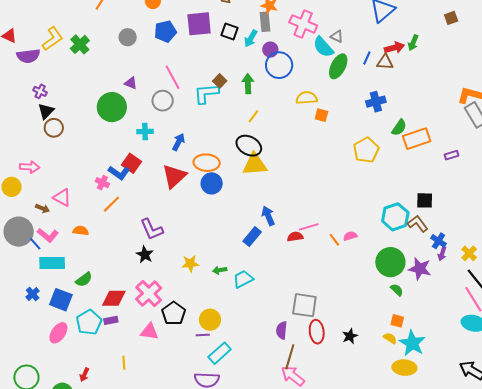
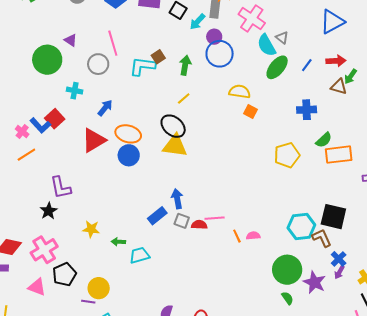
green arrow: (413, 43) -> (351, 76), moved
brown triangle: (385, 62) -> (339, 87), moved
black square: (425, 200) -> (333, 217), size x1.5
gray square: (304, 305) -> (182, 221), moved, size x0.6

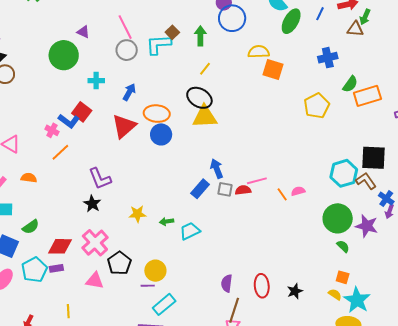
gray circle: (98, 64) -> (127, 50), moved
orange square: (250, 112) -> (273, 70), size x1.5

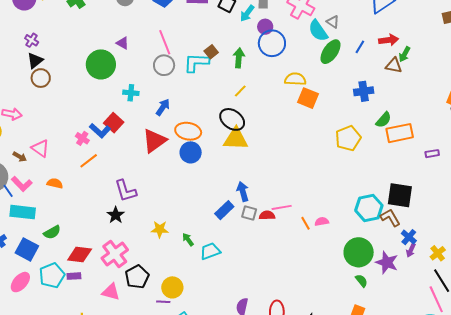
green arrow: (167, 221) -> (188, 240), turned 56

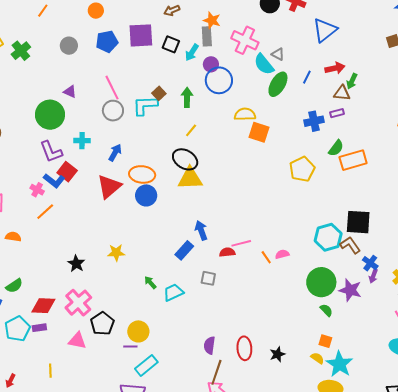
purple rectangle: (432, 154) -> (337, 113), moved
purple L-shape: (126, 191) -> (51, 152), moved
gray square: (249, 213) -> (208, 278), moved
yellow star: (160, 229) -> (116, 253), moved

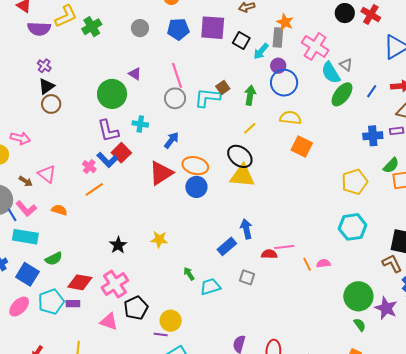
yellow semicircle: (245, 114) -> (290, 118), moved
orange square: (259, 132) -> (302, 147), moved
cyan hexagon: (328, 237) -> (353, 227), moved

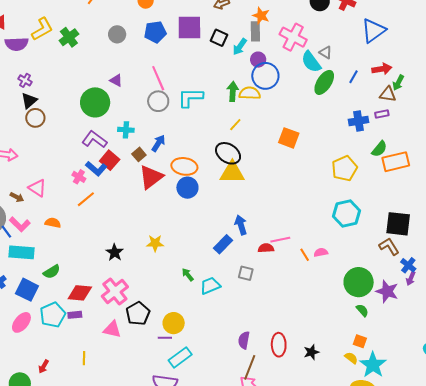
brown square: (223, 88) -> (139, 154), moved
yellow semicircle: (290, 118) -> (250, 93), moved
purple L-shape: (108, 131) -> (94, 139), turned 145

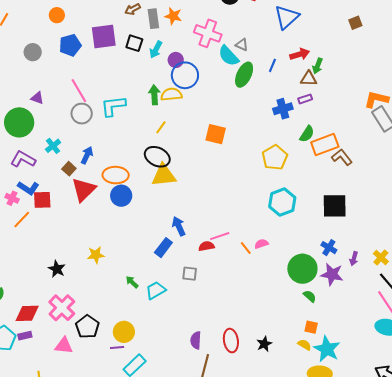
gray rectangle: (255, 31) -> (153, 19), moved
cyan cross: (126, 130) -> (53, 146), turned -35
red square: (110, 160) -> (42, 200), moved, turned -36
brown L-shape: (389, 246) -> (342, 157), moved
blue cross: (408, 265) -> (329, 248), moved

